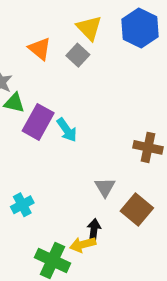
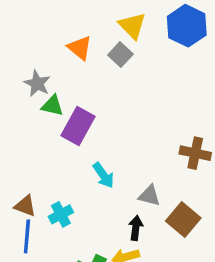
cyan arrow: (67, 130) -> (103, 175), moved
gray triangle: (105, 187) -> (149, 196), turned -45
black arrow: (94, 230) -> (136, 228), moved

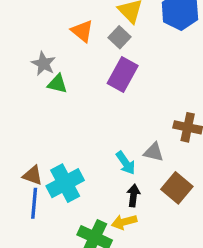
purple rectangle: (78, 126) -> (123, 75), moved
cyan arrow: (103, 175) -> (126, 163), moved
gray triangle: (149, 196) -> (154, 152), moved
cyan cross: (61, 214) -> (65, 183), size x1.6

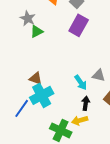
green triangle: (57, 84) -> (37, 31), turned -40
brown triangle: (33, 175) -> (36, 78), moved
blue line: (34, 203) -> (22, 108), turned 30

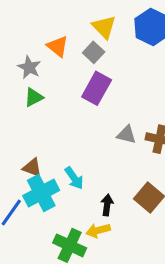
gray star: (28, 18) -> (29, 67), moved
gray triangle: (99, 75) -> (126, 135), moved
cyan arrow: (81, 82) -> (74, 178), moved

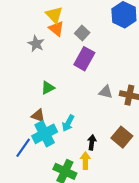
yellow triangle: (104, 27) -> (54, 15), moved
green triangle: (34, 97) -> (48, 88), moved
cyan arrow: (74, 178) -> (68, 123), turned 63
yellow arrow: (98, 230) -> (85, 161), turned 105

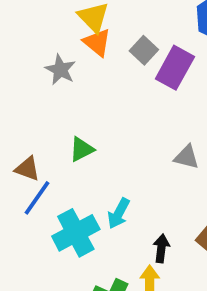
purple rectangle: (84, 59) -> (175, 68), moved
brown triangle: (38, 116) -> (27, 169), moved
blue line: (23, 148) -> (37, 198), moved

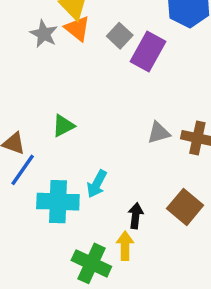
gray star: (60, 70) -> (44, 34), moved
gray triangle: (187, 157) -> (159, 133), turned -30
cyan cross: (76, 233) -> (58, 202), turned 30

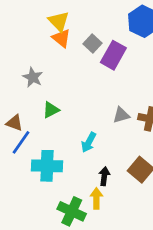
gray star: (44, 34) -> (33, 77), moved
cyan arrow: (97, 184) -> (89, 142), moved

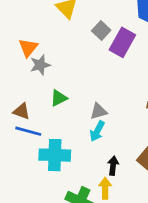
orange triangle: (61, 38) -> (28, 48), moved, turned 30
gray star: (33, 77) -> (40, 65), turned 30
gray triangle: (121, 115) -> (98, 111), moved
blue line: (21, 142) -> (28, 131), turned 70

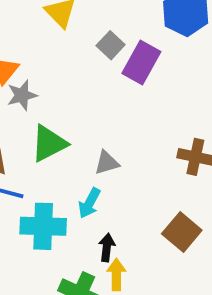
green triangle: (59, 98) -> (49, 143), size x1.5
cyan arrow: (97, 131) -> (89, 203), moved
black arrow: (113, 166) -> (107, 247), moved

